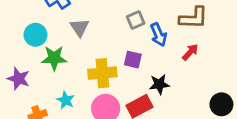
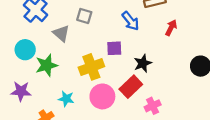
gray square: (136, 20) -> (84, 16), moved, turned -35
red arrow: (190, 52) -> (171, 28), moved

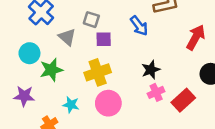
red arrow: (171, 28) -> (196, 37), moved, size x1.5
purple square: (114, 48) -> (104, 39), moved
red rectangle: (131, 87) -> (183, 100), moved
pink cross: (153, 106) -> (156, 92), moved

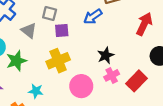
blue arrow: (139, 26) -> (93, 17), turned 96
pink circle: (108, 103) -> (81, 86), moved

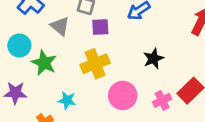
green star: (16, 61) -> (44, 63), turned -30
pink cross: (112, 75) -> (162, 100), moved

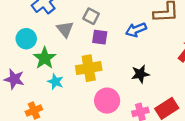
cyan star: (67, 100) -> (55, 82), moved

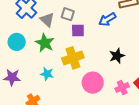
gray triangle: (65, 29) -> (47, 20), moved
green star: (45, 58) -> (45, 43), moved

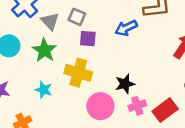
black star: (117, 56) -> (125, 84), moved
yellow cross: (73, 58) -> (78, 73), turned 30
pink cross: (122, 88) -> (137, 106), moved

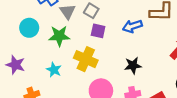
green star: (44, 50) -> (59, 36), turned 30
black star: (125, 84) -> (133, 65), moved

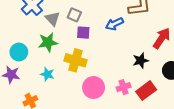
cyan circle: (29, 28) -> (19, 52), moved
black star: (133, 65) -> (141, 61), moved

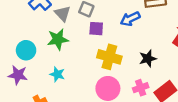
yellow cross: (75, 60) -> (109, 57), moved
black star: (141, 61) -> (148, 58), moved

